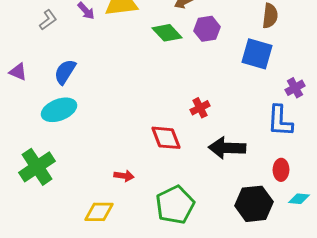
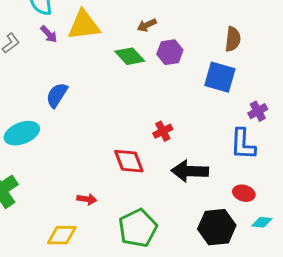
blue semicircle: (65, 72) -> (57, 95), moved
red ellipse: (281, 170) -> (244, 193), turned -75

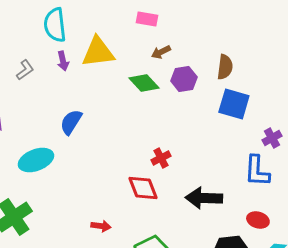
purple arrow: (49, 34) -> (63, 61), turned 30
brown semicircle: (233, 39) -> (225, 67), moved
red cross: (163, 131) -> (161, 158), moved

